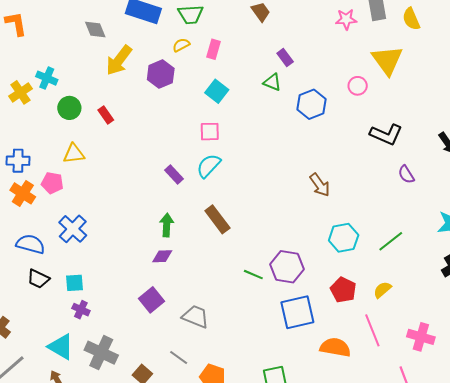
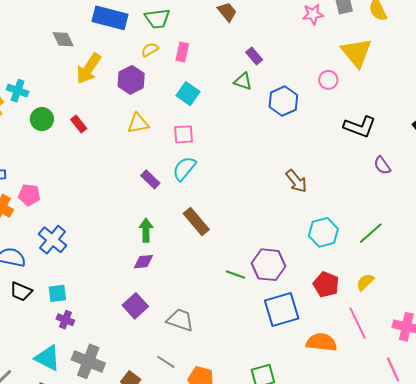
yellow triangle: (74, 154) -> (138, 123), moved

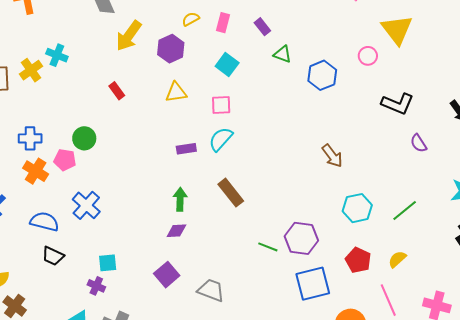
purple rectangle: (254, 56) -> (262, 27), moved
green circle: (42, 119) -> (84, 138), moved
purple rectangle: (150, 179) -> (186, 149), turned -54
cyan square: (57, 293) -> (108, 263), moved

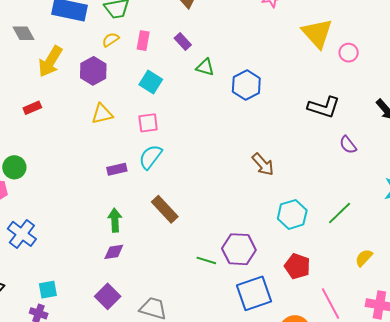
pink circle: (368, 56) -> (349, 53), moved
red rectangle: (117, 91) -> (32, 108), moved, turned -72
yellow semicircle: (397, 259) -> (364, 258), moved

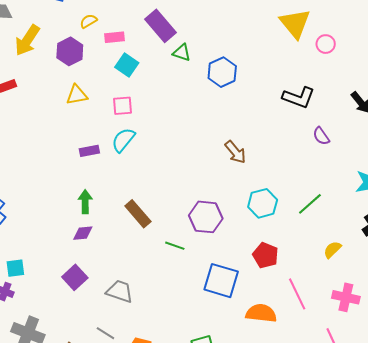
pink rectangle: (143, 41) -> (114, 37), moved, turned 72
purple rectangle: (183, 41) -> (160, 26), size x1.8
brown rectangle: (165, 209) -> (138, 214), moved
purple hexagon: (239, 249) -> (206, 217), moved
blue square: (254, 293) -> (221, 281), turned 33

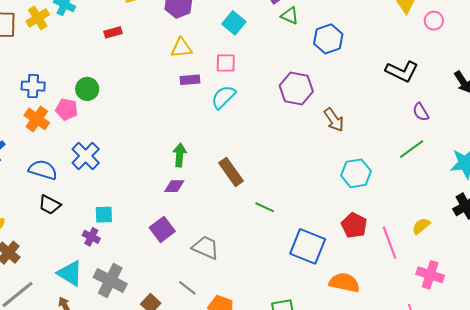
purple rectangle: (89, 151) -> (190, 80), moved
green line: (310, 204) -> (412, 149), moved
purple hexagon: (206, 217) -> (296, 89), moved
pink line: (297, 294) -> (389, 243), moved

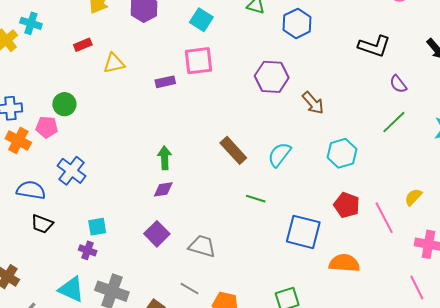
yellow triangle: (181, 48) -> (114, 63), moved
pink square: (226, 63) -> (198, 61), size x1.4
cyan semicircle: (223, 97) -> (279, 155), moved
brown rectangle: (231, 172) -> (233, 150), moved

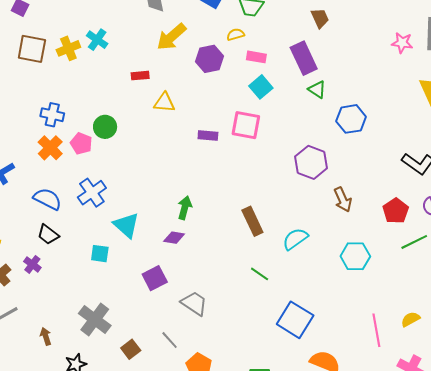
red pentagon: (347, 205) -> (396, 211), moved
purple cross: (88, 250) -> (32, 264), moved
cyan triangle: (71, 289) -> (126, 225), moved

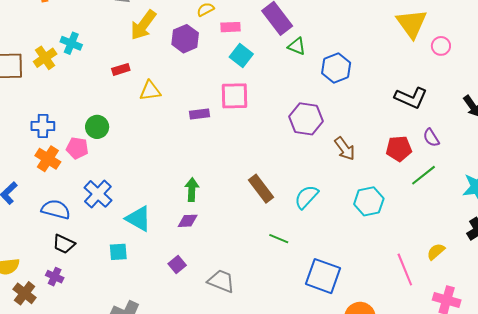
red pentagon: (396, 211) -> (399, 149), turned -30
purple square: (155, 278) -> (177, 264), size x0.7

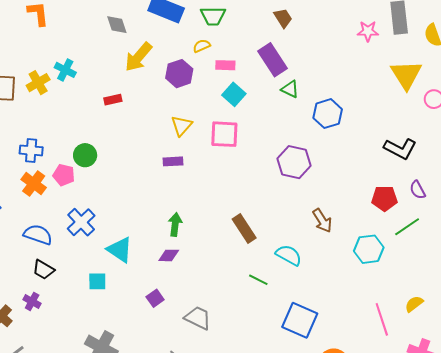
yellow triangle: (150, 91) -> (181, 126), moved, turned -45
purple rectangle: (200, 114) -> (173, 161), moved
brown arrow: (345, 149) -> (322, 221), moved
cyan semicircle: (306, 197) -> (289, 255), moved, turned 72
cyan hexagon: (369, 201) -> (369, 249), moved

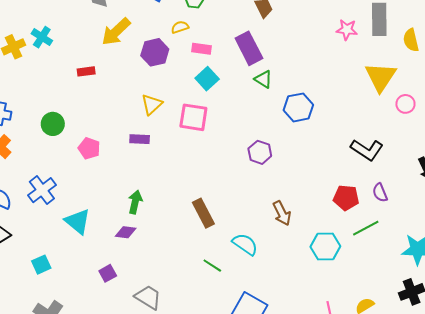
purple hexagon: (294, 162) -> (260, 152), size x0.7
pink pentagon: (64, 175) -> (89, 148), moved
cyan square: (97, 281) -> (41, 265), moved, turned -30

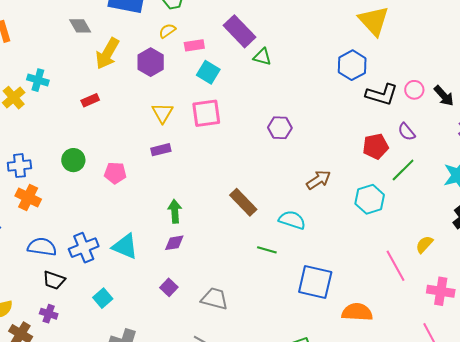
pink circle: (405, 104) -> (414, 90), moved
blue hexagon: (298, 107) -> (352, 65), moved
blue cross: (42, 190) -> (84, 248), moved, turned 32
brown arrow: (282, 213) -> (318, 180), turned -80

